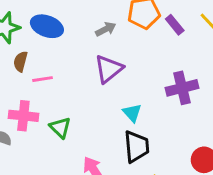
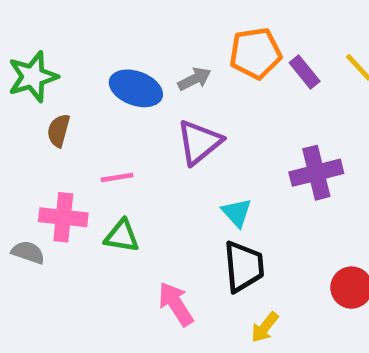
blue ellipse: (47, 26) -> (136, 88), moved
pink line: (43, 79) -> (117, 177), moved
green triangle: (60, 128) -> (122, 236), turned -35

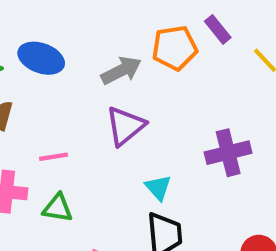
purple rectangle: (305, 72) -> (218, 29), moved
gray arrow: (194, 79) -> (121, 70), size x1.4
blue ellipse: (136, 88) -> (41, 58), moved

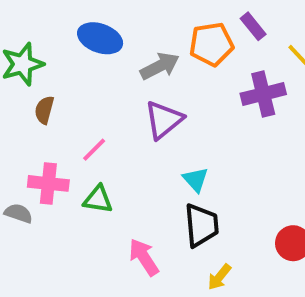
blue ellipse: (41, 58) -> (100, 38), moved
purple cross: (228, 153) -> (263, 94), moved
pink line: (53, 157) -> (94, 150), turned -36

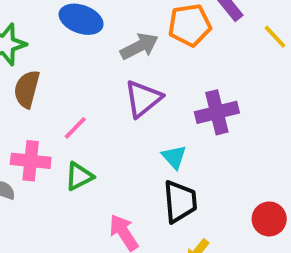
purple cross: (263, 94) -> (217, 112), moved
brown semicircle: (44, 110) -> (27, 89), size x1.4
green triangle: (98, 199) -> (79, 176), turned -36

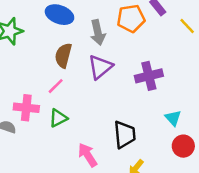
gray arrow: (139, 46) -> (98, 32), turned 105
brown semicircle: (27, 89) -> (63, 55), moved
cyan triangle: (174, 157) -> (173, 118), moved

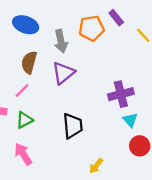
purple cross: (149, 76) -> (121, 94), moved
black trapezoid: (125, 135) -> (73, 126), moved
pink arrow: (88, 155) -> (23, 154), moved

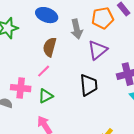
purple triangle: (63, 73) -> (98, 50), moved
black trapezoid: (73, 126) -> (89, 85), moved

